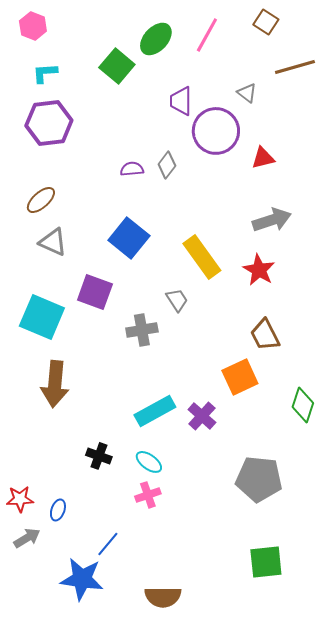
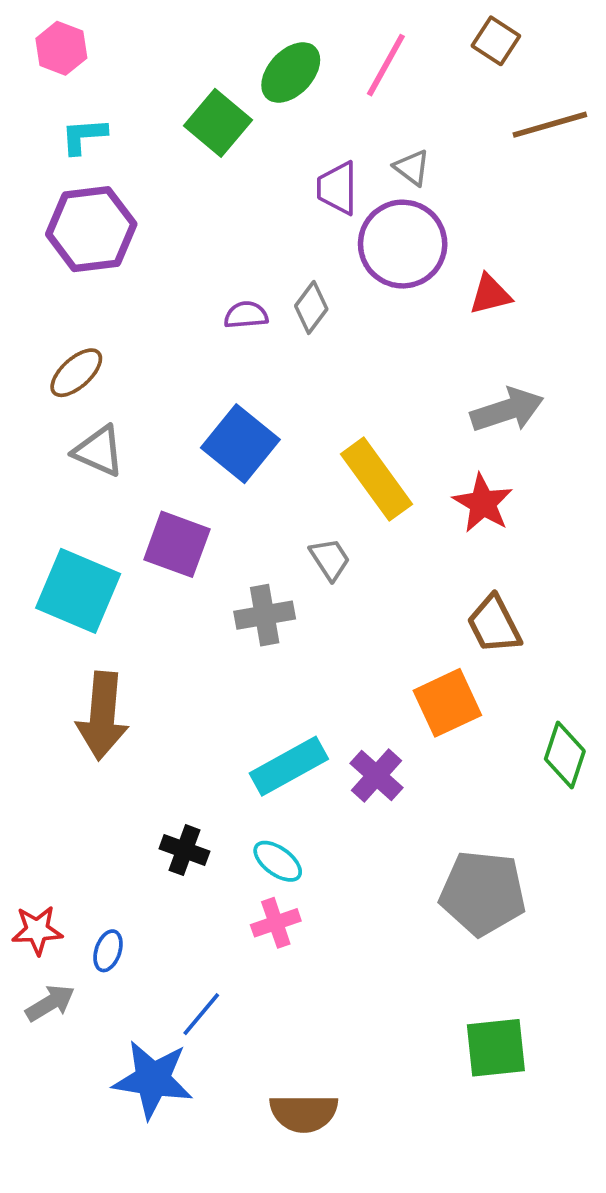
gray triangle: (247, 93) -> (412, 168), moved

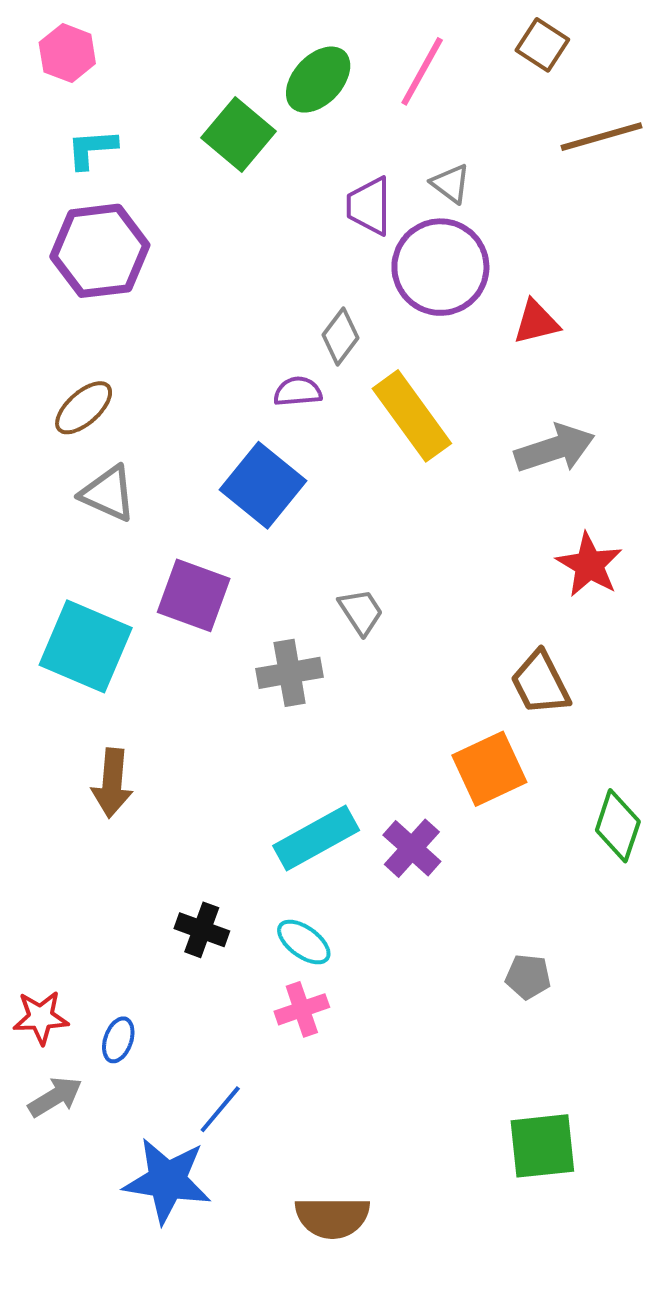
purple semicircle: (246, 315) -> (298, 391), moved
yellow rectangle: (377, 479) -> (412, 416), moved
red star: (483, 503) -> (589, 565), moved
brown arrow: (102, 716) -> (112, 783), size x0.7
gray pentagon: (483, 893) -> (528, 977), size x0.5

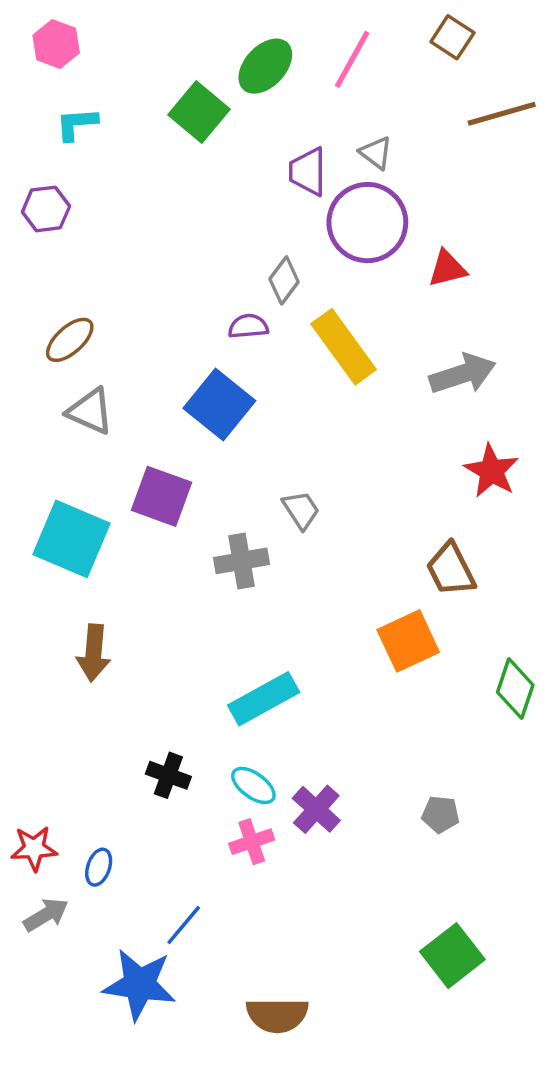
purple hexagon: (100, 251) -> (46, 209), moved, size x0.6
purple cross: (412, 848) -> (316, 809), moved
green square: (542, 1146) -> (452, 956), turned -32

